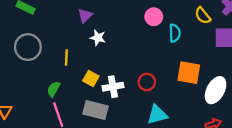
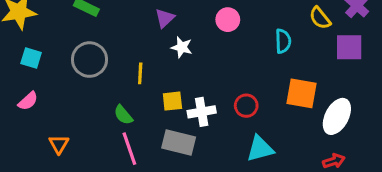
pink circle: (154, 17) -> (228, 20), moved
yellow square: (91, 79) -> (172, 101), turned -35
green semicircle: (54, 89) -> (123, 115), turned -70

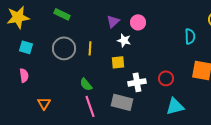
pink circle: (228, 20) -> (138, 22), moved
yellow line: (140, 73) -> (90, 48), moved
pink semicircle: (28, 101) -> (24, 75), turned -56
yellow square: (172, 101) -> (118, 62), moved

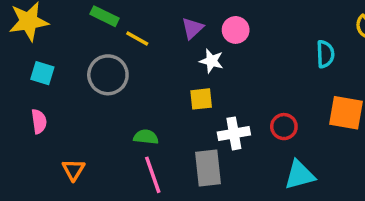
yellow line: (90, 48) -> (137, 39), moved, turned -64
green semicircle: (86, 84) -> (146, 137), turned 136
gray rectangle: (122, 102) -> (208, 168), turned 70

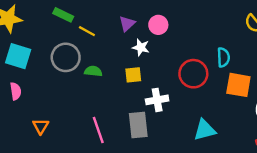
cyan semicircle: (325, 54) -> (223, 57), moved
cyan square: (42, 73) -> (18, 56), size x1.5
red circle: (284, 127) -> (193, 74), moved, size x1.5
green semicircle: (146, 137) -> (93, 71), moved

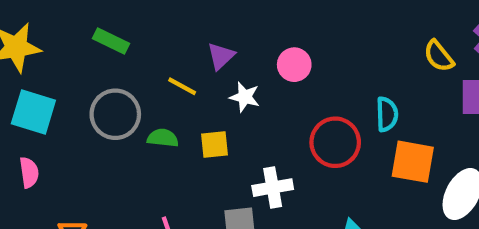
pink circle: (158, 25) -> (294, 65), moved
yellow line: (87, 31) -> (182, 86), moved
yellow square: (133, 75) -> (214, 144), moved

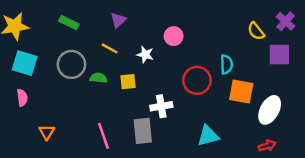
purple triangle: (221, 56) -> (118, 20), moved

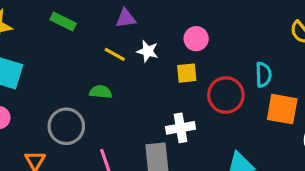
purple triangle: (118, 20) -> (126, 18), turned 35
white star: (145, 55) -> (148, 51), moved
gray circle: (71, 64) -> (66, 126), moved
yellow square: (128, 82) -> (187, 73), moved

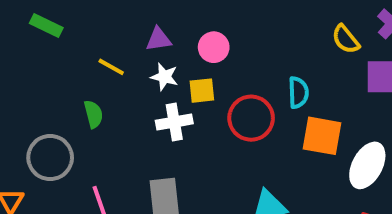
purple triangle: (126, 18) -> (158, 39), moved
white star: (148, 51) -> (164, 77), moved
green semicircle: (101, 92) -> (93, 114), turned 70
white cross: (180, 128) -> (174, 122), moved

